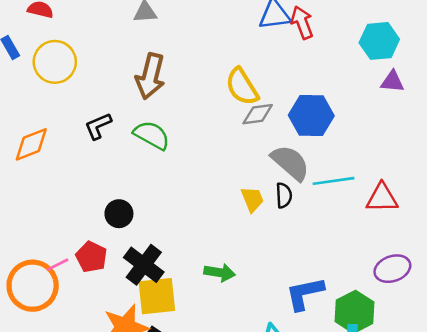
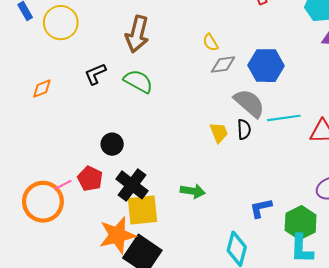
yellow semicircle: (242, 87) -> (211, 42), size x0.6
orange diamond: (31, 144) -> (42, 89), size x0.7
blue L-shape: (305, 293) -> (261, 208), size x0.7

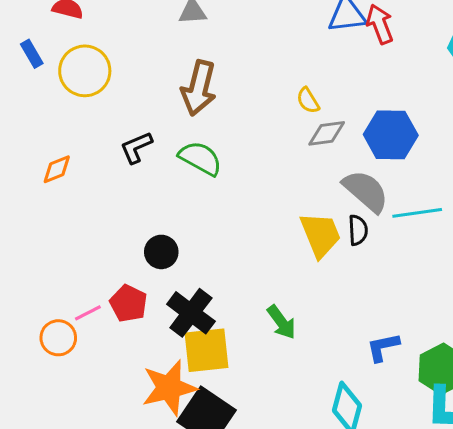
yellow trapezoid: (219, 133) -> (320, 235), size x1.5
green arrow: (193, 191) -> (281, 322), turned 45
orange circle: (43, 202) -> (58, 338), size x0.6

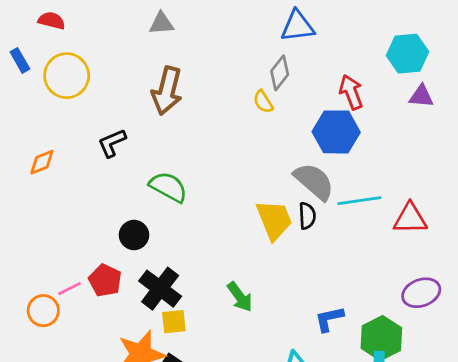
red arrow: (380, 24) -> (351, 92), moved
gray diamond: (327, 133) -> (280, 73), moved, turned -44
green semicircle: (200, 158) -> (168, 187), moved
yellow square: (207, 350) -> (174, 322), size x0.6

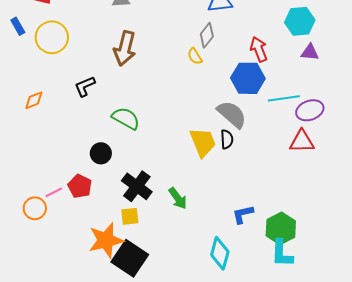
cyan line: (359, 201) -> (284, 98), moved
black cross: (160, 289) -> (137, 186), moved
purple ellipse: (421, 293) -> (310, 110), moved

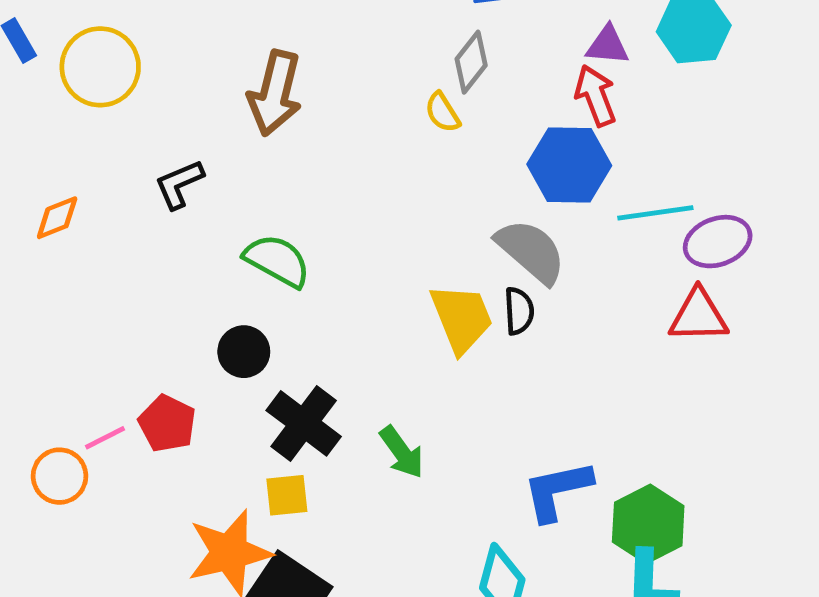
purple triangle: (310, 52) -> (608, 45), moved
black circle: (101, 153) -> (244, 352), moved
blue L-shape: (243, 214) -> (557, 490), size x1.4

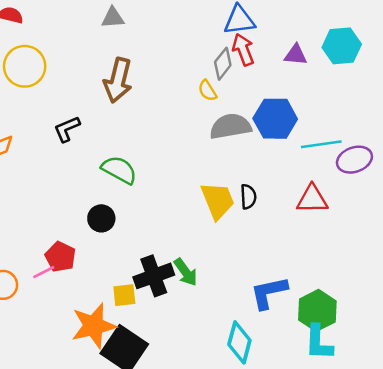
red arrow: (596, 96) -> (243, 50), moved
gray semicircle: (531, 251) -> (230, 126), moved, turned -51
red triangle: (698, 316) -> (312, 199), moved
black cross: (304, 423) -> (154, 276), moved, turned 33
pink line: (105, 438) -> (44, 272), moved

